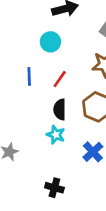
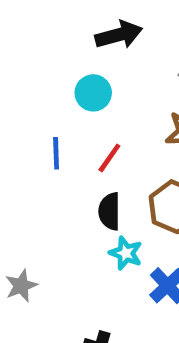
cyan star: (56, 135) -> (126, 253), moved

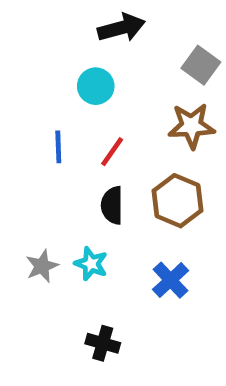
cyan star: (126, 253) -> (91, 264), moved
gray star: (21, 286) -> (42, 266), moved

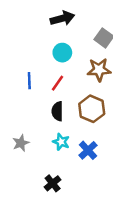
cyan circle: (96, 86) -> (62, 53), moved
cyan star: (91, 264) -> (61, 142), moved
black cross: (103, 343) -> (53, 183), turned 35

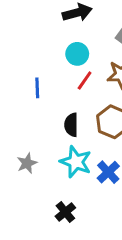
red line: (57, 83) -> (85, 80), moved
cyan star: (61, 142) -> (76, 162), size x1.5

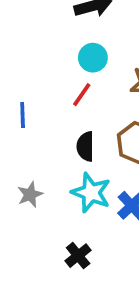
red line: (85, 80) -> (82, 95), moved
blue line: (37, 88) -> (23, 115), moved

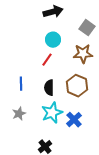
blue line: (23, 115) -> (21, 84), moved
cyan star: (91, 193) -> (52, 113), turned 30

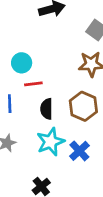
cyan circle: (53, 40) -> (22, 63), moved
red line: (47, 60) -> (33, 84), moved, turned 48

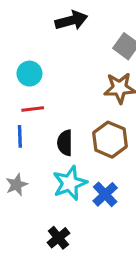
cyan circle: (22, 63) -> (29, 74), moved
red line: (33, 84) -> (33, 109), moved

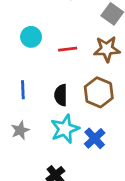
red line: (33, 109) -> (68, 49), moved

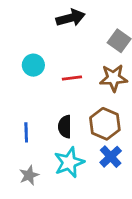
blue line: (23, 90) -> (26, 132), moved
gray star: (20, 130) -> (29, 175), moved
blue cross: (95, 138) -> (111, 157), moved

